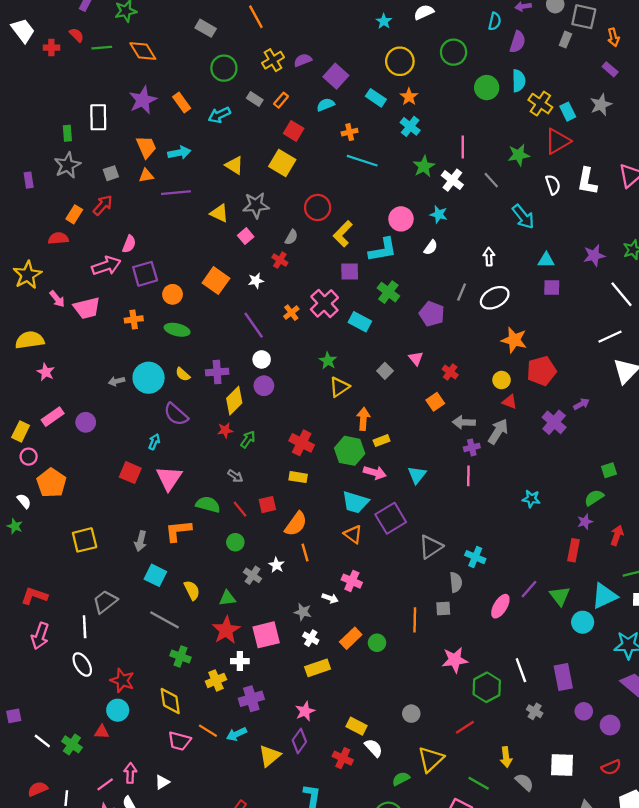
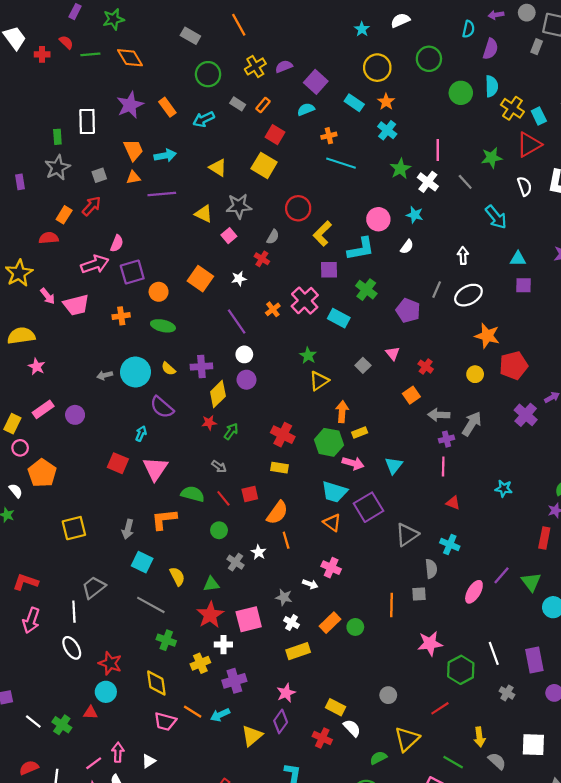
red triangle: (510, 402) -> (453, 503), moved

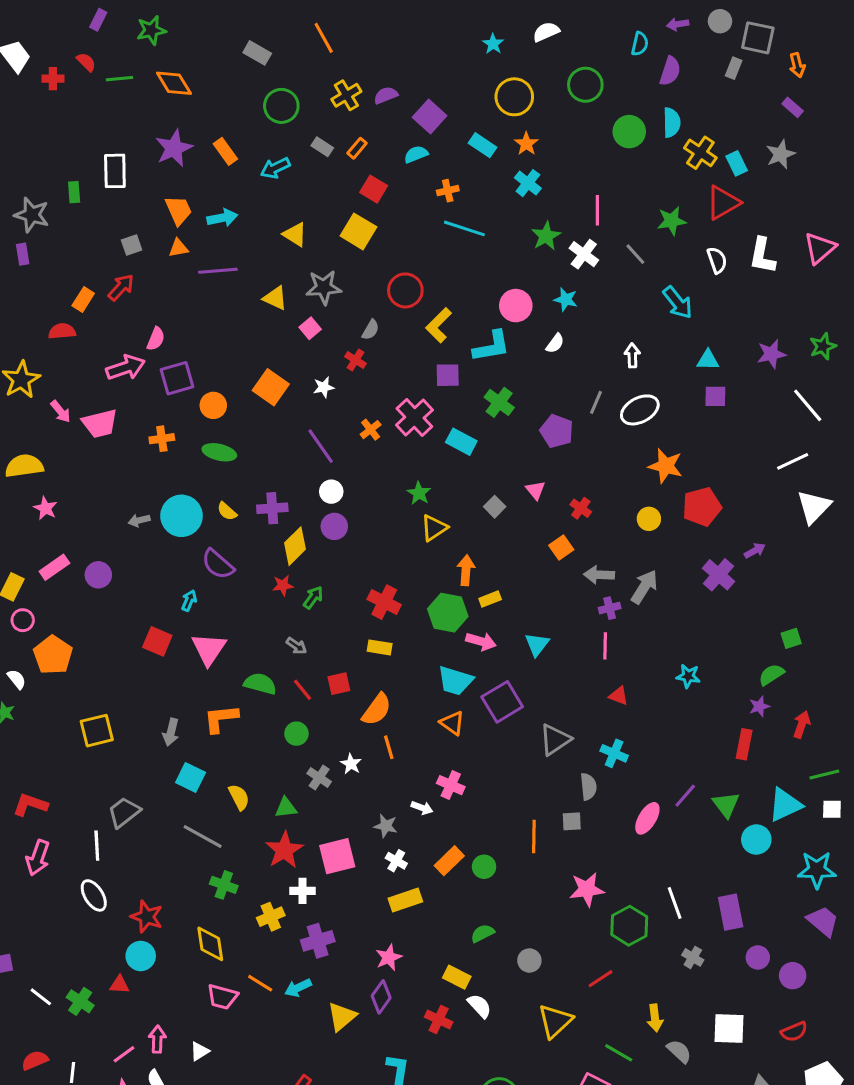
gray star: (57, 168) -> (32, 215), moved, turned -30
green semicircle: (378, 758) -> (483, 933), moved

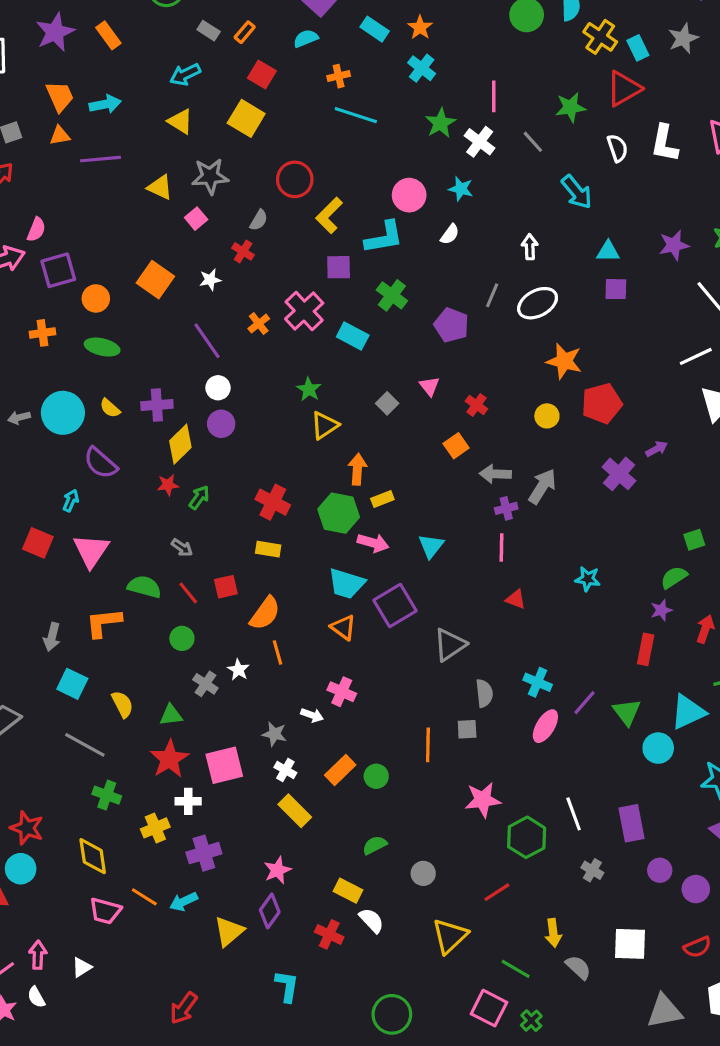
cyan arrow: (275, 168) -> (185, 74), moved
cyan cross: (614, 753) -> (538, 682), moved
yellow rectangle: (405, 900) -> (295, 811), turned 64

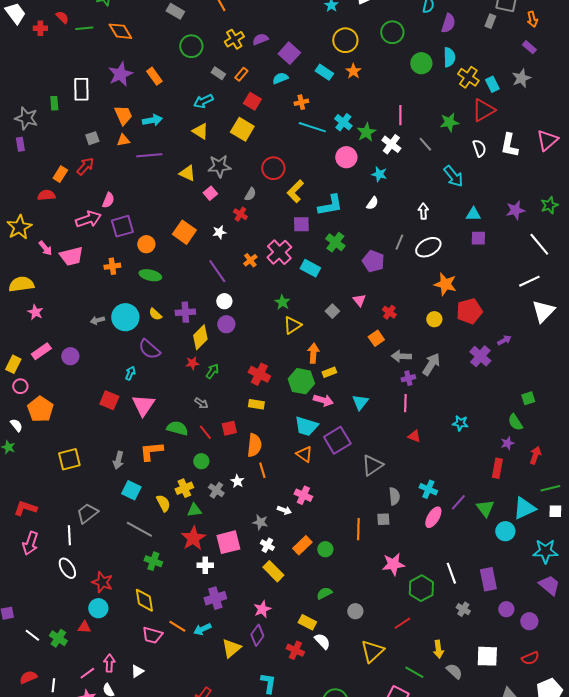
cyan cross: (422, 68) -> (343, 122), moved
pink circle: (409, 195) -> (346, 157), moved
green semicircle: (674, 577) -> (515, 422), turned -90
orange semicircle: (265, 613) -> (254, 445), turned -30
yellow cross: (155, 828) -> (184, 488), moved

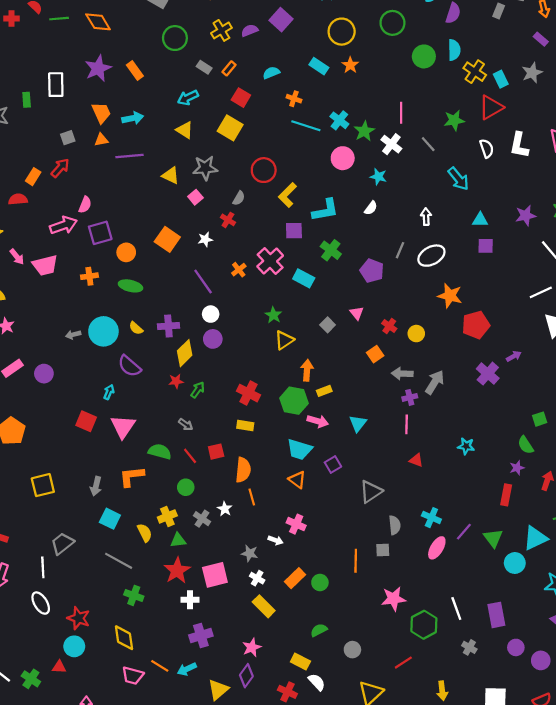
purple square: (289, 53) -> (281, 20), moved
orange cross: (301, 102) -> (294, 99), turned 32
yellow circle: (434, 319) -> (416, 334), moved
purple square: (337, 440) -> (333, 465), size x0.6

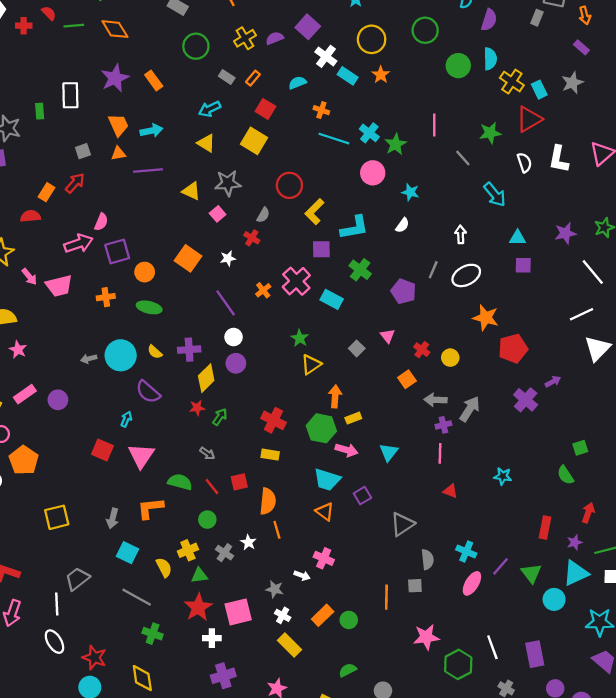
white cross: (391, 144) -> (326, 56), moved
purple star: (517, 468) -> (575, 542), moved

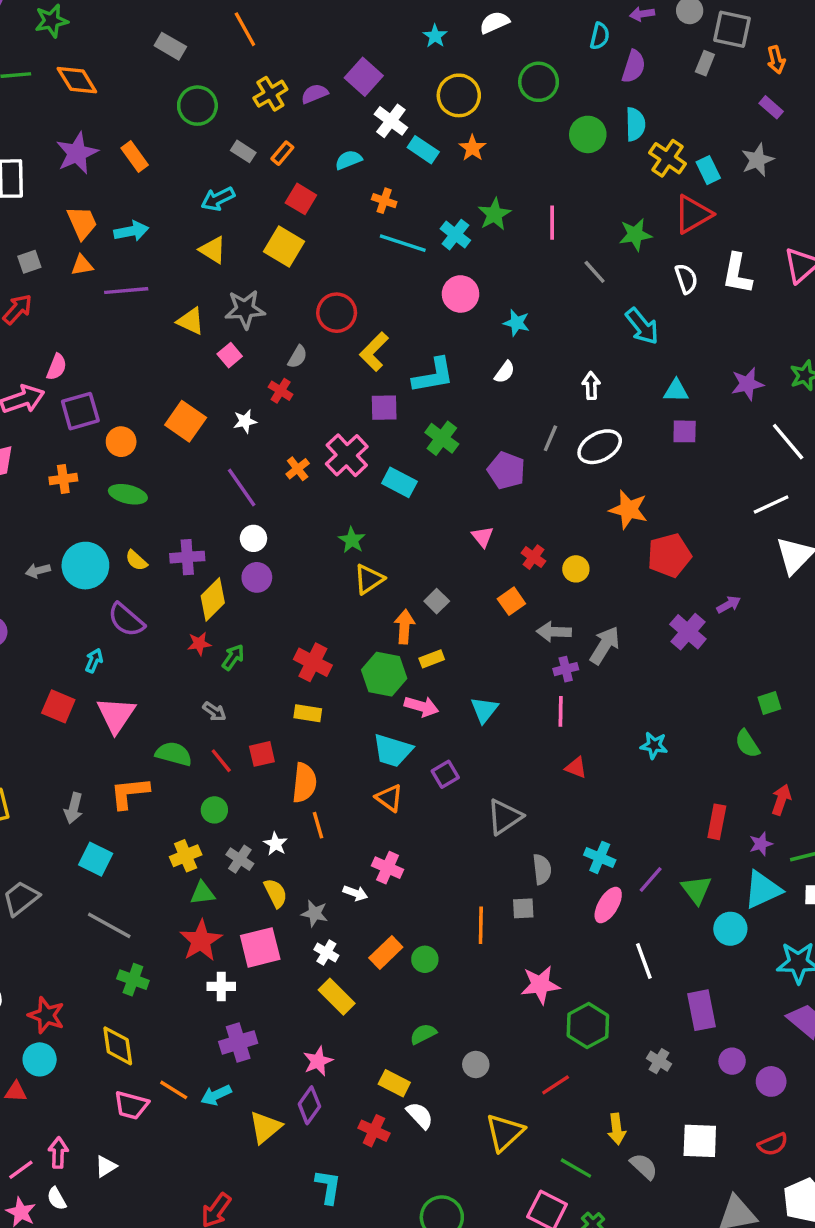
green star: (396, 144) -> (494, 214), moved
gray square: (357, 348) -> (437, 601), moved
yellow semicircle: (164, 567) -> (276, 893), moved
white line: (492, 647) -> (644, 961), moved

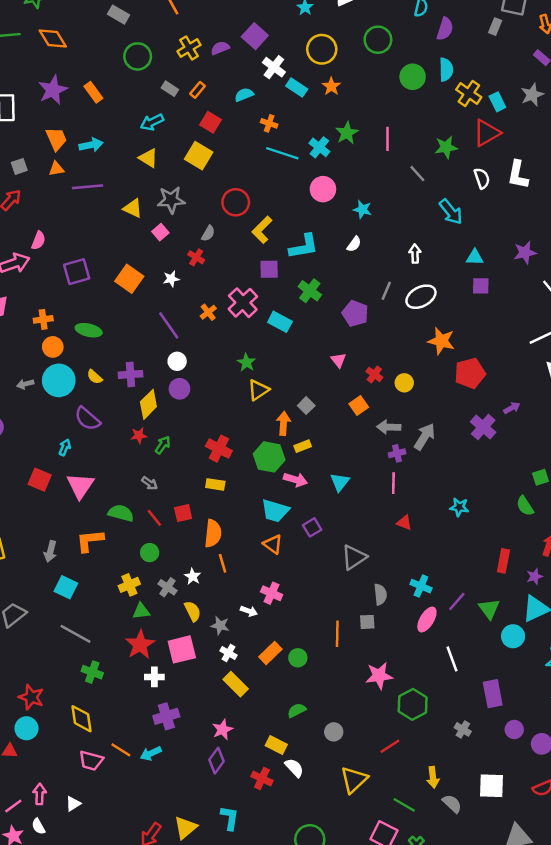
purple square: (80, 411) -> (77, 272), moved
orange circle: (121, 442) -> (53, 347), moved
yellow triangle: (265, 1127) -> (185, 828), moved

